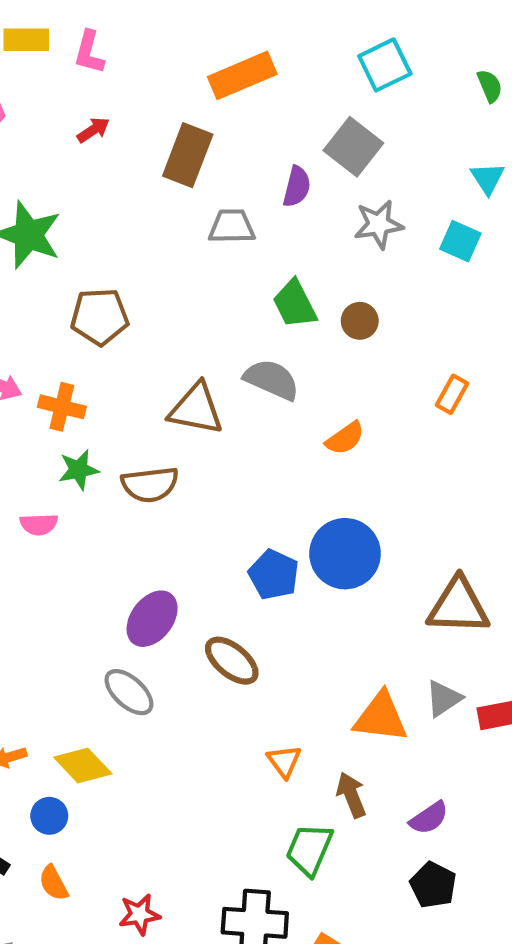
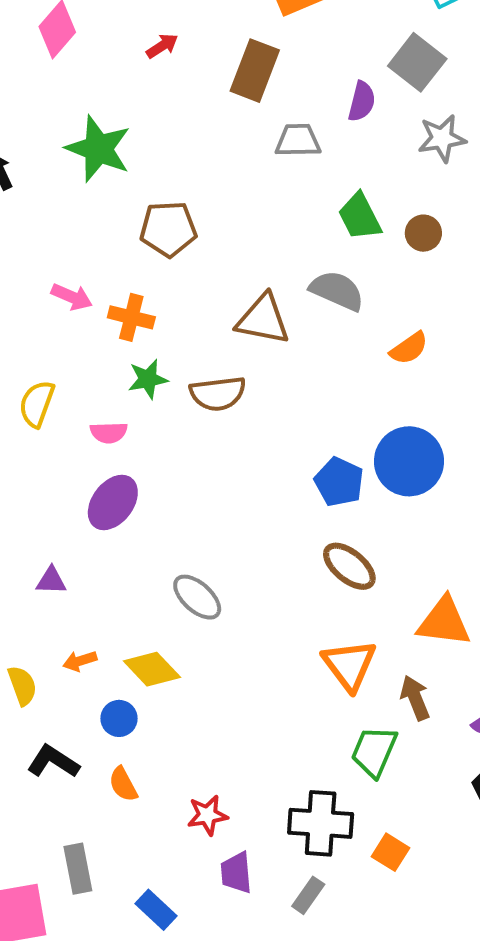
purple ellipse: (152, 619) -> (113, 502), moved
brown ellipse: (232, 661) -> (349, 566), moved
orange triangle: (284, 761) -> (349, 665), size x1.6

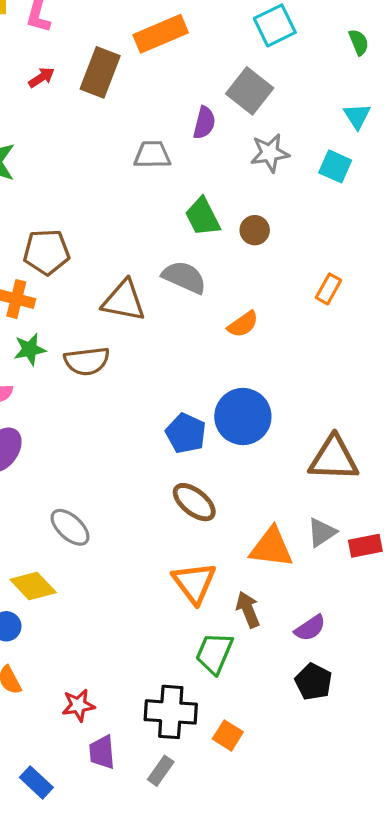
brown rectangle: (255, 71) -> (100, 72), moved
brown pentagon: (168, 229) -> (47, 252), moved

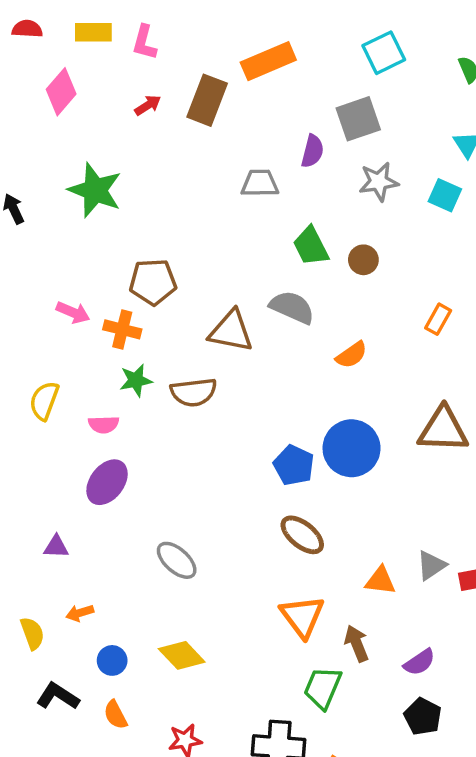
gray square: (250, 91) -> (358, 119), turned 33
brown triangle: (334, 458) -> (443, 430), moved
orange triangle: (271, 547) -> (380, 581), size x0.7
yellow diamond: (33, 586) -> (182, 655), moved

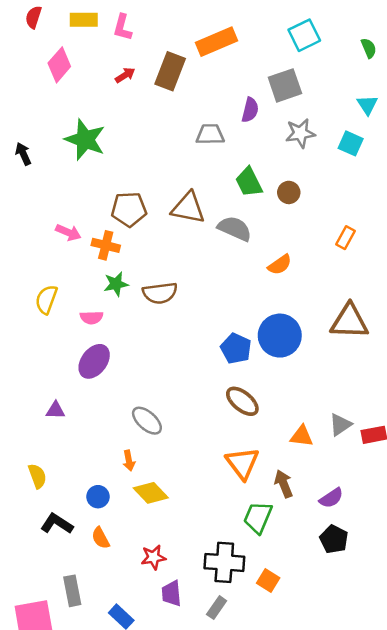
red semicircle: (27, 29) -> (34, 17), turned -75
brown triangle: (231, 331) -> (188, 208), moved
orange arrow: (80, 613) -> (129, 461), moved, turned -84

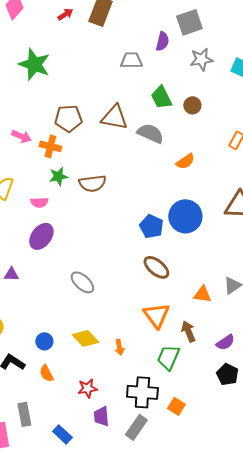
orange arrow: (129, 461) -> (119, 347), moved
gray rectangle: (217, 608) -> (136, 427), size x1.4

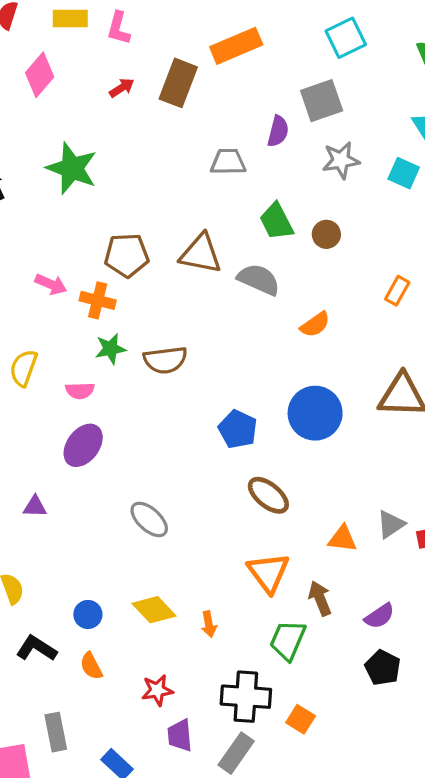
blue pentagon: (151, 226) -> (238, 429), moved

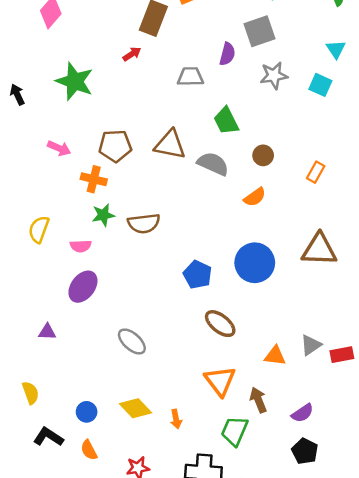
red arrow: (122, 88) -> (132, 54), moved
brown circle: (326, 234) -> (263, 155), moved
pink arrow: (51, 284) -> (59, 148), moved

